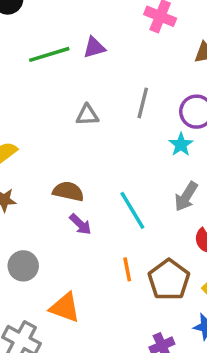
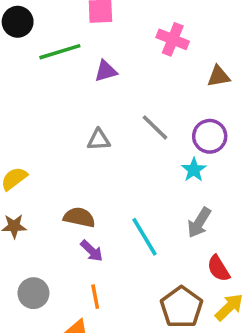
green line: (49, 54) -> (60, 52), moved
gray line: (143, 103) -> (155, 127), turned -60
orange line: (127, 269) -> (95, 297), moved

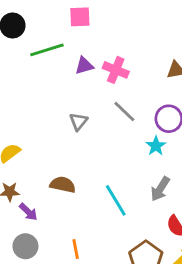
pink cross: (173, 39) -> (116, 70), moved
gray triangle: (99, 140) -> (78, 122), turned -48
purple arrow: (92, 251) -> (28, 212), moved

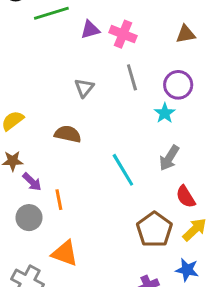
gray line: (124, 112) -> (132, 77), turned 30
brown semicircle: (63, 185) -> (68, 134), moved
orange line: (76, 249) -> (59, 200), moved

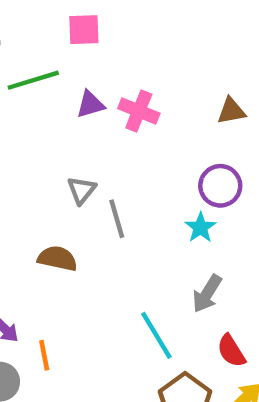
gray line: (132, 77) -> (117, 219), moved
cyan line: (123, 170) -> (156, 335), moved

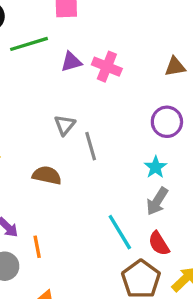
cyan star: (200, 228) -> (156, 167), moved
red semicircle: (231, 351) -> (159, 243), moved

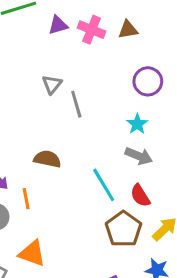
brown triangle: (175, 67) -> (128, 30), moved
brown semicircle: (47, 175) -> (47, 159), moved
gray arrow: (157, 201) -> (139, 156), turned -100

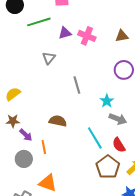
brown triangle: (128, 30) -> (122, 36), moved
gray triangle: (52, 84) -> (49, 58), moved
cyan star: (137, 124) -> (107, 101), moved

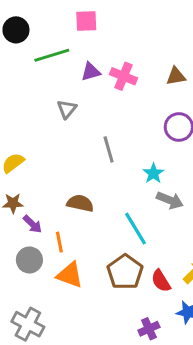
red semicircle: (119, 145) -> (161, 281), moved
brown pentagon: (108, 167) -> (125, 272), moved
orange triangle: (48, 183) -> (70, 275), moved

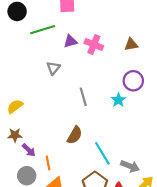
cyan star: (153, 173) -> (118, 100), moved
gray arrow: (170, 200) -> (130, 166), moved
brown semicircle: (80, 203) -> (75, 135), moved, turned 108

